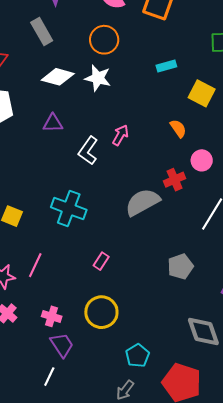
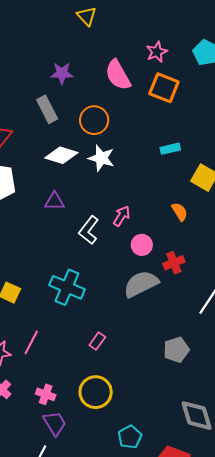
orange circle: (104, 40) -> (94, 120), moved
pink circle: (202, 160) -> (142, 245), moved

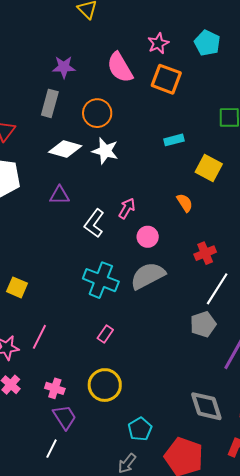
gray rectangle: (47, 109) -> (50, 103), turned 44
red cross: (174, 263) -> (205, 253), moved
cyan cross: (67, 287) -> (101, 280), moved
gray pentagon: (176, 350) -> (203, 324), moved

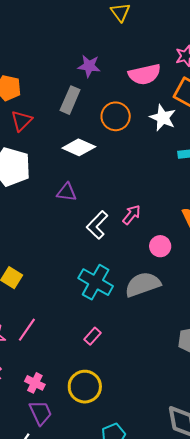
pink semicircle: (120, 67) -> (145, 74), turned -80
white star: (105, 151) -> (163, 118), moved
pink circle: (148, 237) -> (160, 246), moved

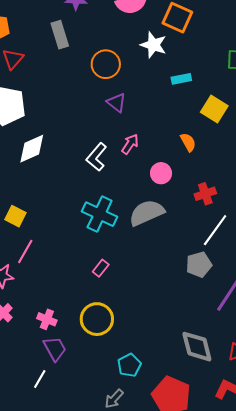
gray rectangle: (70, 100) -> (60, 35), turned -36
orange circle: (116, 116) -> (106, 64), moved
white diamond: (79, 147) -> (32, 149), moved, turned -44
purple triangle: (67, 192) -> (116, 103), moved, turned 35
pink line: (27, 330) -> (25, 251), moved

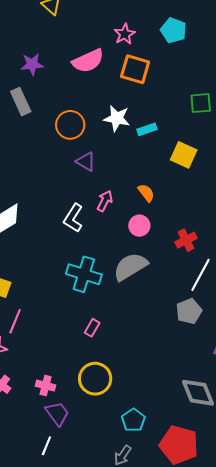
white star: (153, 45) -> (117, 118), moved
orange semicircle: (188, 142) -> (146, 193), moved

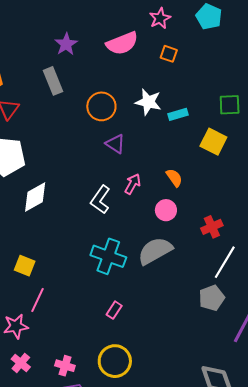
purple star: (32, 64) -> (66, 44), turned -30
orange square: (135, 69) -> (169, 54), size x0.6
green square: (201, 103) -> (230, 105), moved

